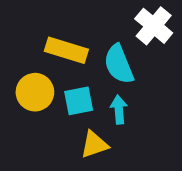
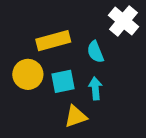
yellow rectangle: (66, 50) -> (53, 41), turned -32
cyan semicircle: (119, 64) -> (95, 52), size x0.7

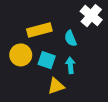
cyan square: (63, 81) -> (47, 60), turned 30

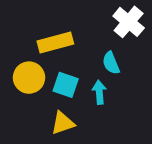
cyan semicircle: (70, 38) -> (111, 63), moved
yellow triangle: (56, 86) -> (63, 123), moved

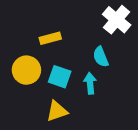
yellow rectangle: (55, 42) -> (50, 38), size x0.7

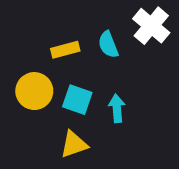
cyan semicircle: (101, 57) -> (108, 45), moved

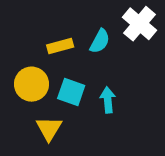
cyan semicircle: (108, 45) -> (100, 41), turned -130
yellow triangle: (74, 144) -> (49, 129), moved, turned -40

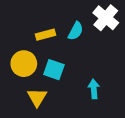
cyan arrow: (108, 100) -> (94, 89), moved

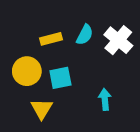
white cross: (106, 18) -> (118, 40), moved
cyan square: (54, 70) -> (60, 78), turned -30

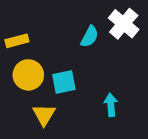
yellow rectangle: (51, 39) -> (17, 41), moved
white cross: (118, 40) -> (124, 24), moved

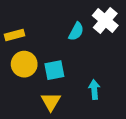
yellow triangle: (44, 115) -> (51, 102), moved

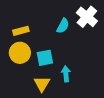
yellow rectangle: (14, 35) -> (21, 31), moved
cyan arrow: (94, 90) -> (66, 74), moved

